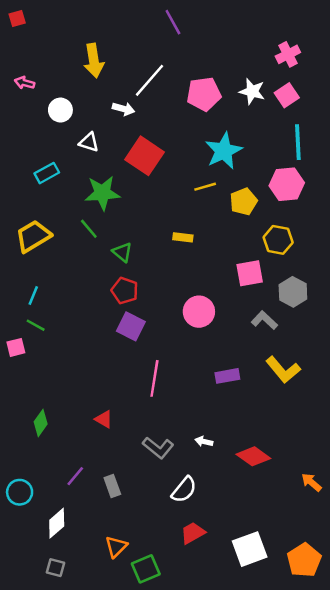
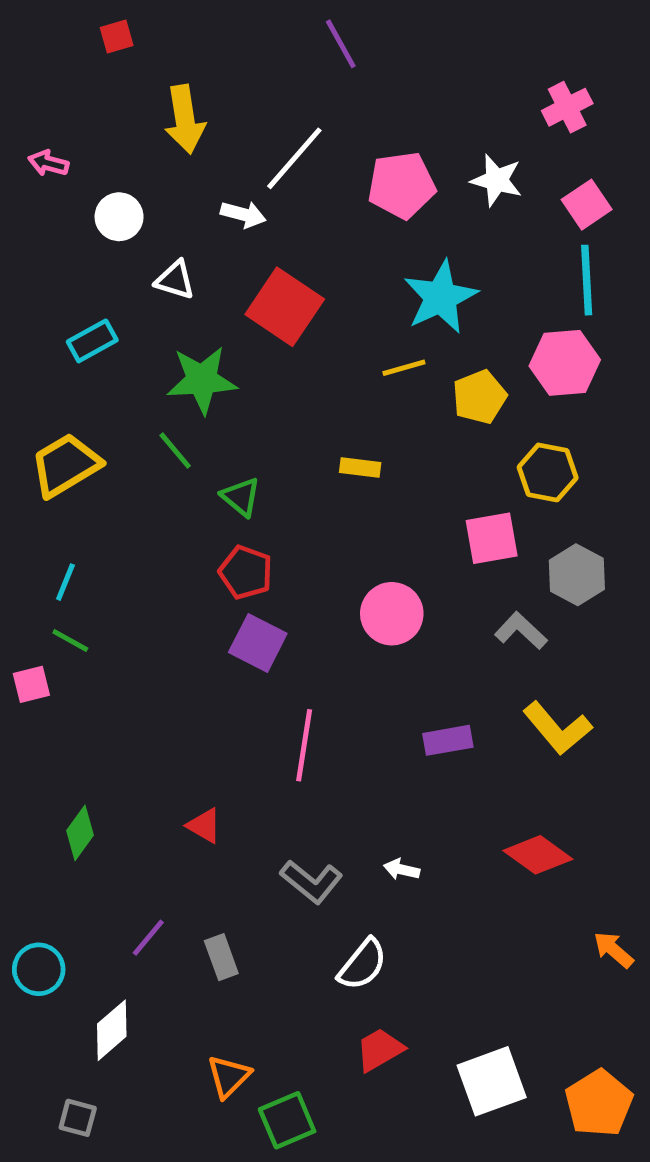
red square: (17, 18) -> (117, 37), moved
pink square: (287, 95) -> (587, 205), moved
red diamond: (253, 456) -> (538, 855), moved
gray square: (55, 568) -> (78, 1118), moved

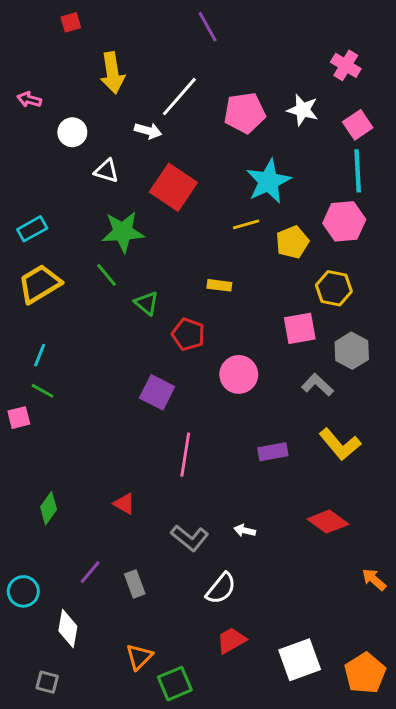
pink cross: (567, 107) -> (346, 65), turned -32
cyan rectangle: (92, 341) -> (32, 229), moved
red pentagon: (246, 572) -> (188, 334), moved
white diamond: (112, 1030) -> (68, 629), turned -39

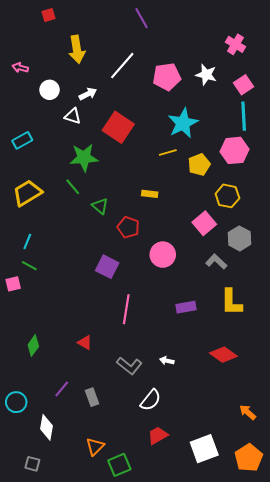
white arrow: (148, 131) -> (88, 94), moved, turned -42
cyan rectangle: (32, 229) -> (22, 140), moved
pink square: (300, 328) -> (204, 223), turned -30
yellow L-shape: (340, 444) -> (231, 302), turned 40
orange arrow: (374, 580) -> (248, 412), moved

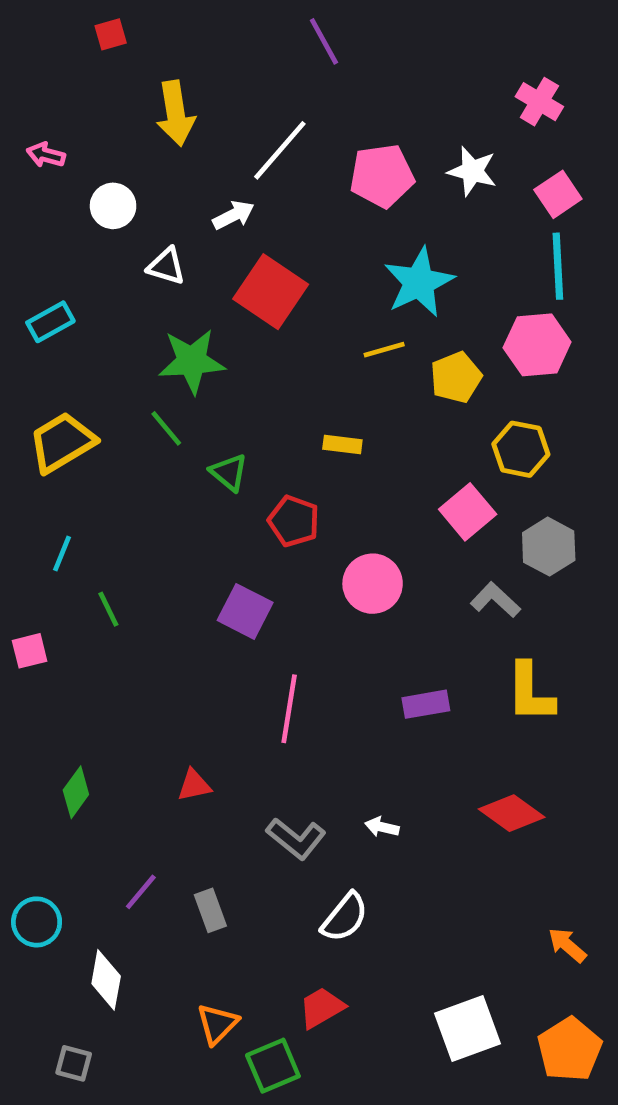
white arrow: (88, 94) -> (234, 215), moved
green line: (29, 266) -> (108, 609), moved, turned 35
red triangle: (85, 343) -> (194, 785), turned -42
red trapezoid: (158, 435) -> (322, 1008), moved

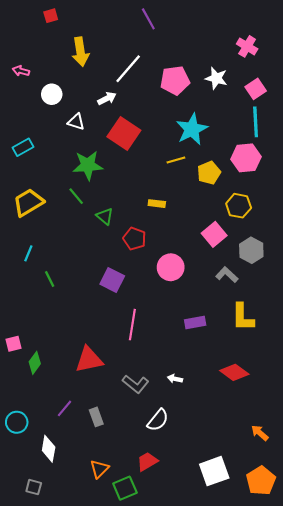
pink square: (30, 651) -> (14, 344), moved
red triangle: (194, 785) -> (89, 360), size x1.8

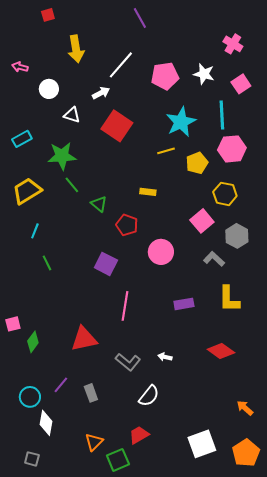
cyan line: (256, 122) -> (222, 115), moved
green star: (88, 165) -> (62, 156), moved
cyan line: (28, 253) -> (35, 231), moved
cyan circle: (17, 422) -> (30, 397), moved

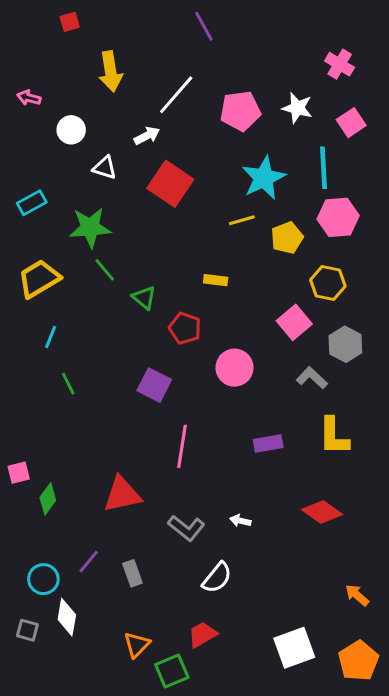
gray square: (32, 459) -> (27, 630), moved

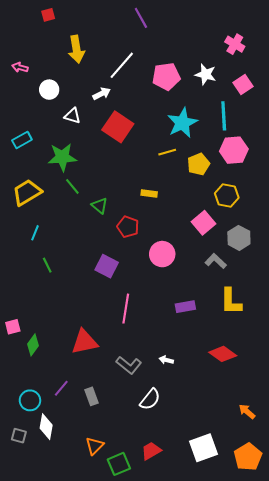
red trapezoid: (202, 635) -> (151, 451), moved

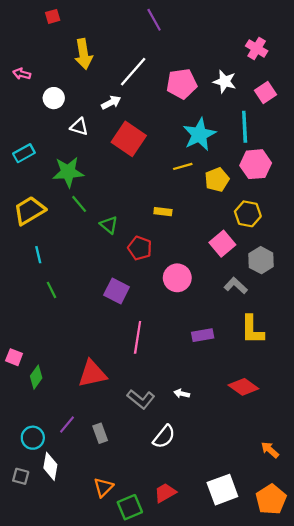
cyan line: (35, 233) -> (38, 255), turned -35
pink square: (13, 327) -> (14, 357), turned 35

